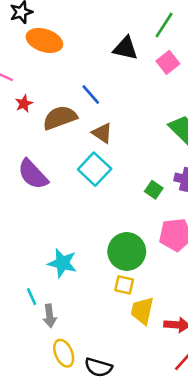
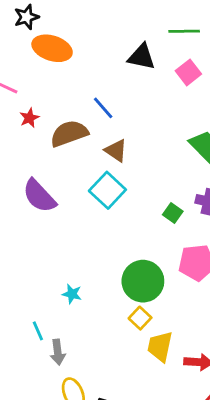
green line: (164, 25) -> (184, 31), turned 56
cyan star: (62, 263) -> (72, 294), size x0.6
yellow square: (124, 285) -> (140, 318), turned 30

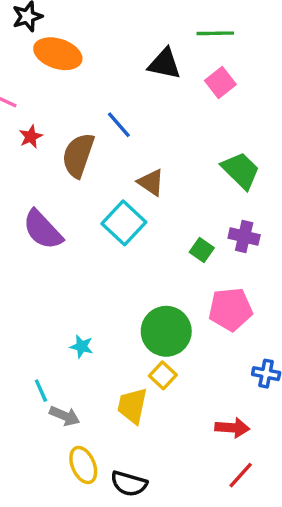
brown semicircle: (69, 133) -> (78, 155), turned -51
brown triangle: (116, 151) -> (151, 182), moved
yellow trapezoid: (160, 346) -> (132, 406), moved
gray arrow: (58, 352) -> (65, 416), turned -60

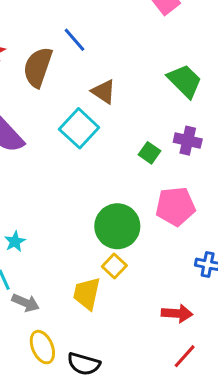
cyan star: (82, 347) -> (15, 242), moved, turned 30

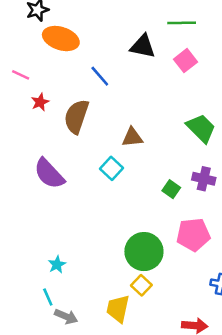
blue line: (75, 40) -> (100, 76), moved
brown triangle: (104, 92) -> (132, 137), turned -40
cyan square: (79, 128) -> (112, 168), size x0.7

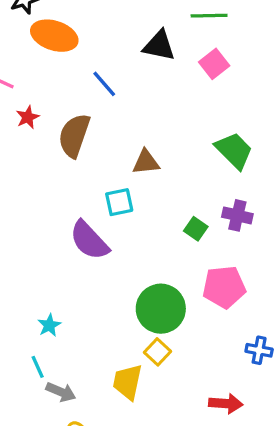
cyan square: (112, 168) -> (119, 202), turned 35
purple semicircle: (49, 174) -> (89, 240), moved

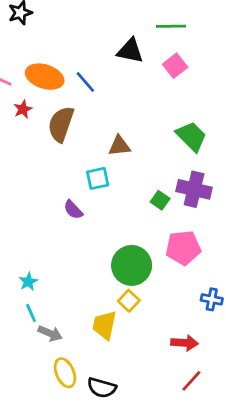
orange ellipse: (54, 36) -> (45, 77), moved
purple cross: (237, 215) -> (194, 189), size x1.4
purple semicircle: (89, 240) -> (73, 210), size x0.6
cyan star: (49, 325) -> (28, 282), moved

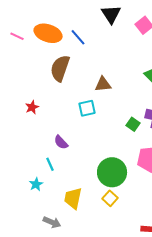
black triangle: (130, 51) -> (111, 14), turned 45
red star: (23, 109) -> (32, 107), moved
purple semicircle: (73, 210) -> (61, 142), moved
cyan line: (31, 313) -> (50, 164), moved
yellow trapezoid: (104, 325) -> (73, 198), moved

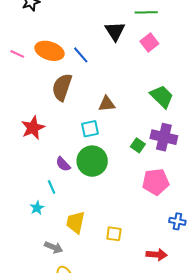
red star: (32, 107) -> (33, 128), size x1.6
green circle: (112, 172) -> (92, 161), moved
yellow square: (110, 198) -> (114, 234), moved, turned -35

